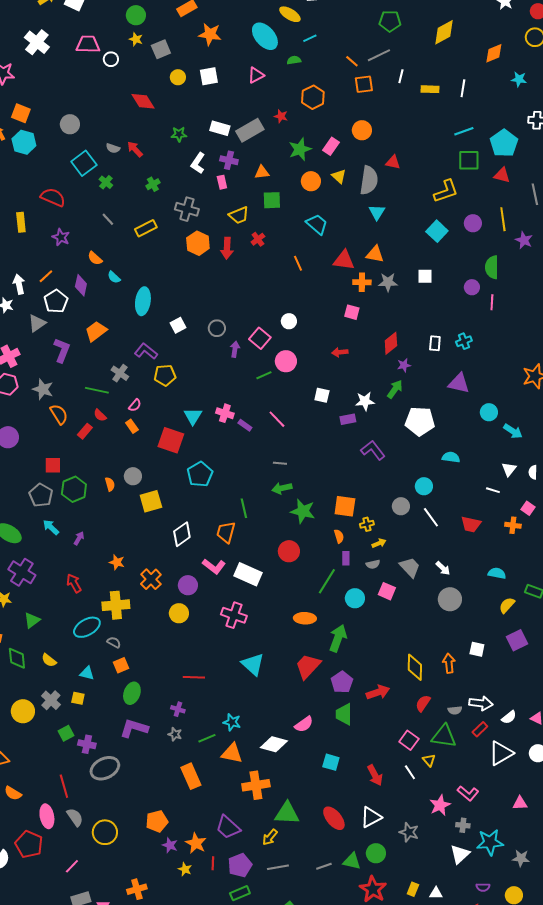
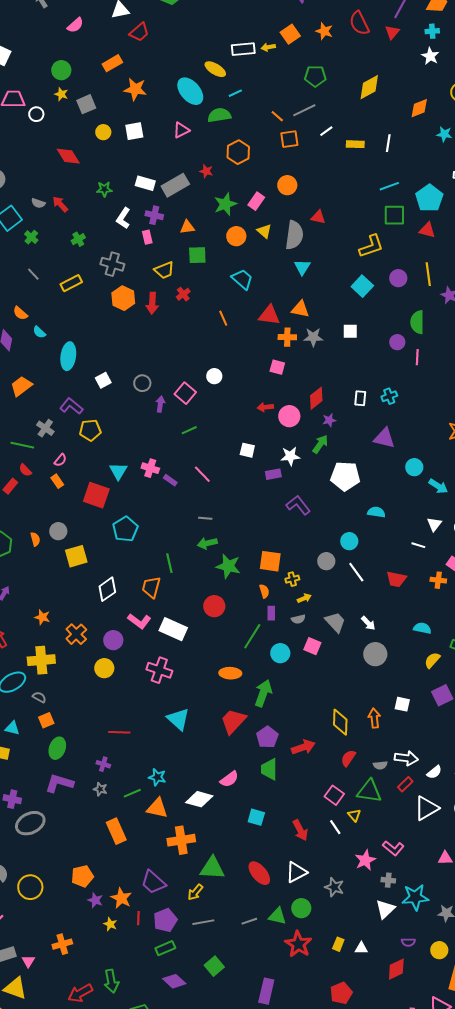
green semicircle: (294, 60) -> (219, 115), size x1.6
white line: (401, 76) -> (326, 131), turned 40
pink circle: (286, 361) -> (289, 416), moved

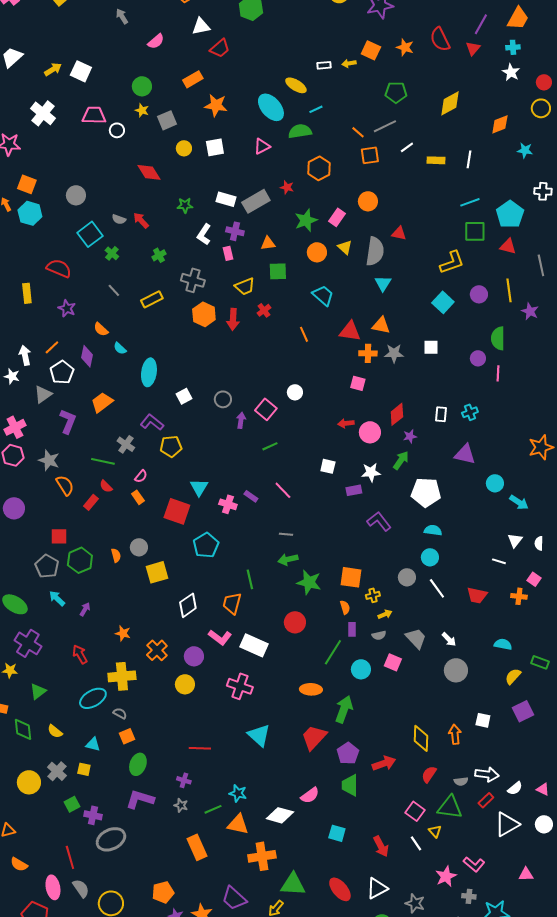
orange square: (290, 34) -> (371, 50), turned -30
white rectangle: (243, 49) -> (324, 65), size x0.6
pink cross: (150, 468) -> (228, 504), moved
cyan semicircle: (376, 512) -> (433, 530), moved

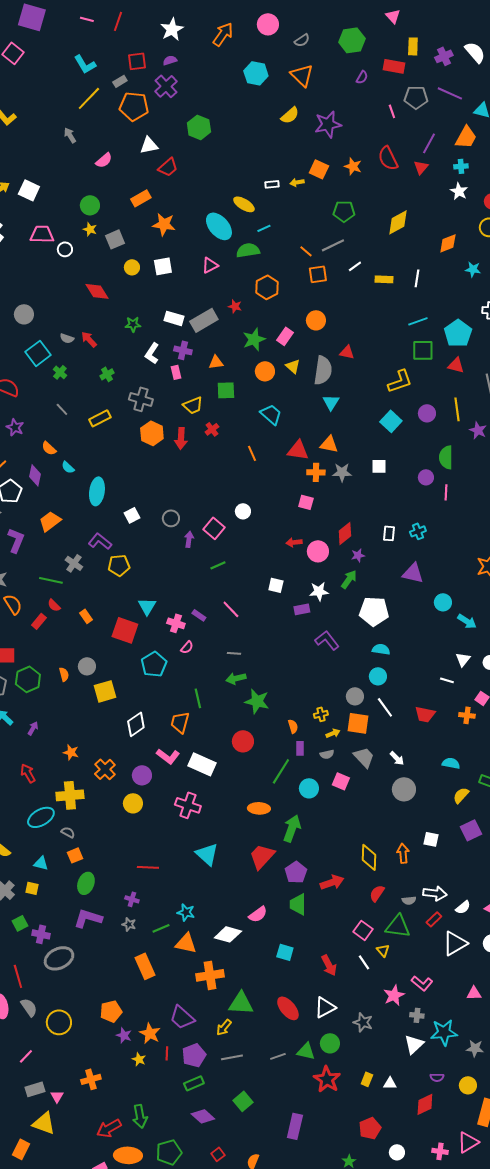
pink semicircle: (141, 476) -> (187, 647), moved
orange square: (351, 577) -> (358, 723), moved

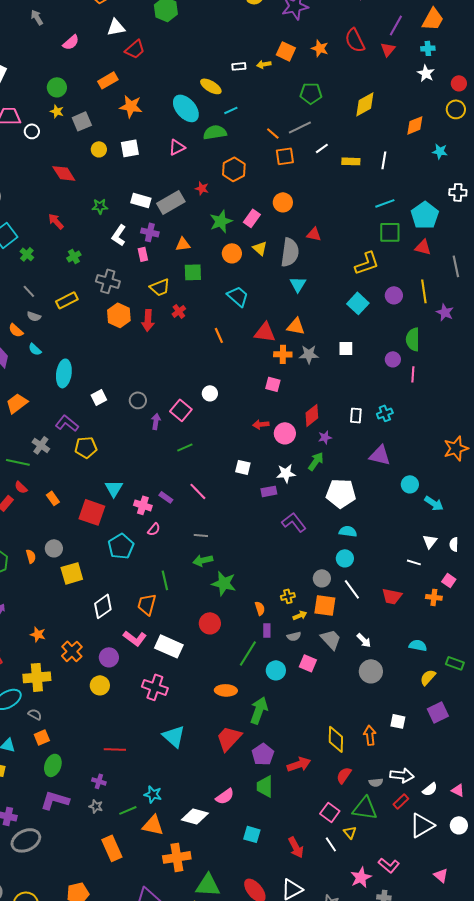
gray semicircle: (67, 338) -> (34, 316), moved
pink triangle: (474, 993) -> (441, 875), turned 42

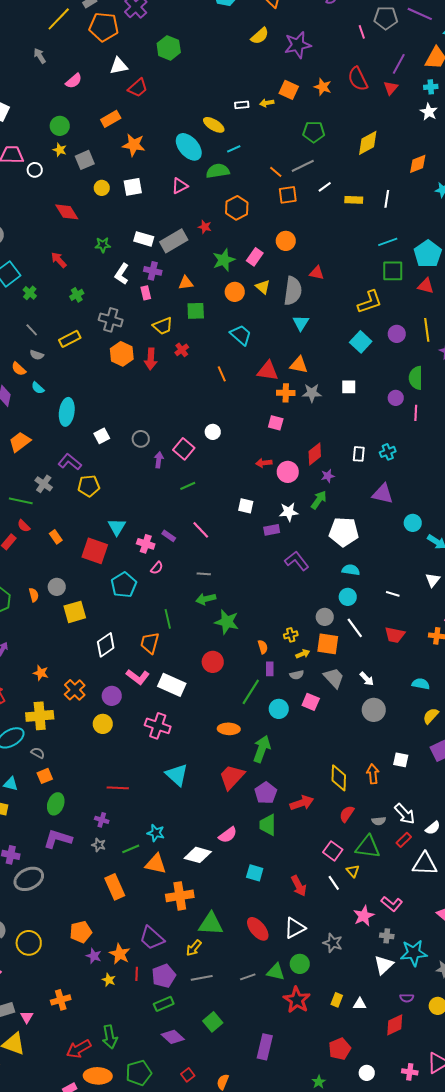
white line: (414, 562) -> (393, 594), moved
white arrow: (402, 775) -> (405, 814), turned 40
white triangle: (422, 825) -> (425, 864), turned 32

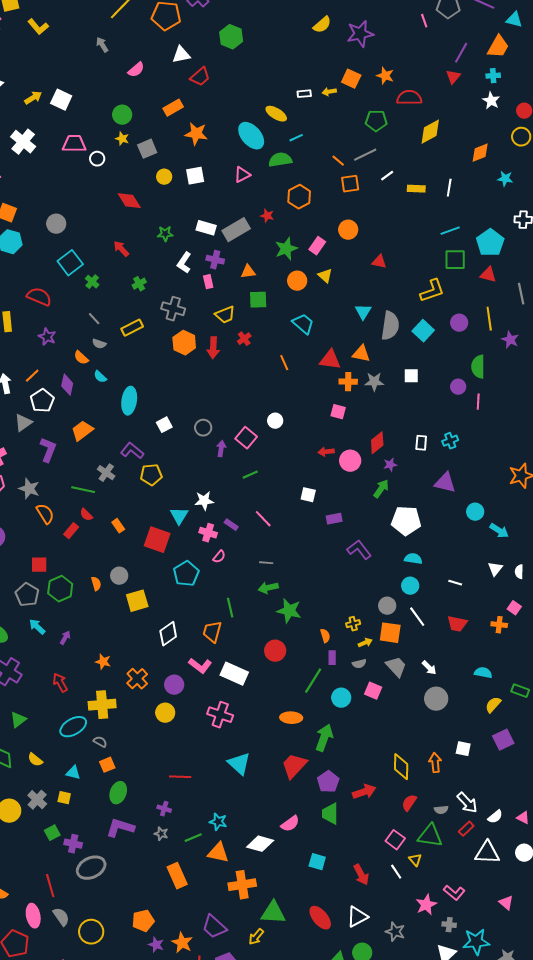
red semicircle: (358, 79) -> (409, 98), moved, turned 115
gray semicircle: (293, 291) -> (390, 326), moved
white star: (289, 512) -> (204, 501), moved

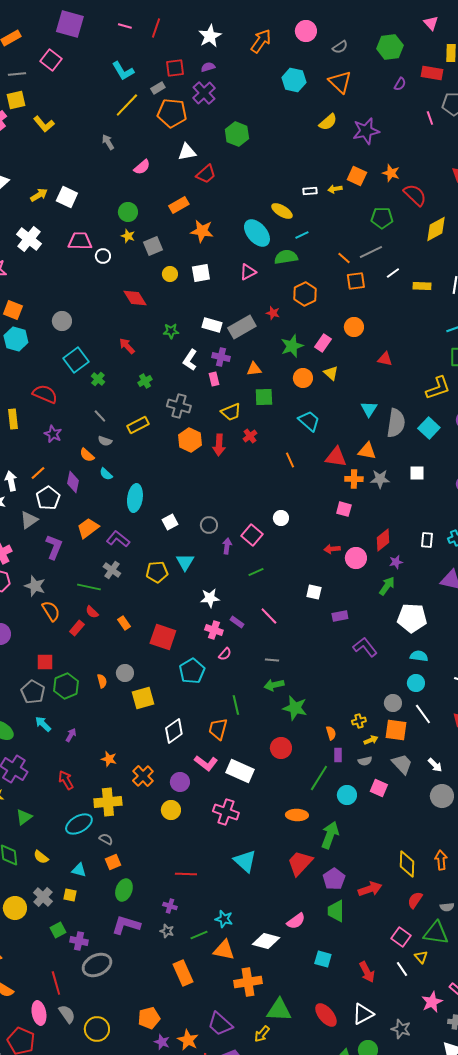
red semicircle: (409, 98) -> (415, 195), turned 45
purple L-shape: (132, 451) -> (118, 539), moved
cyan triangle: (179, 516) -> (185, 562), moved

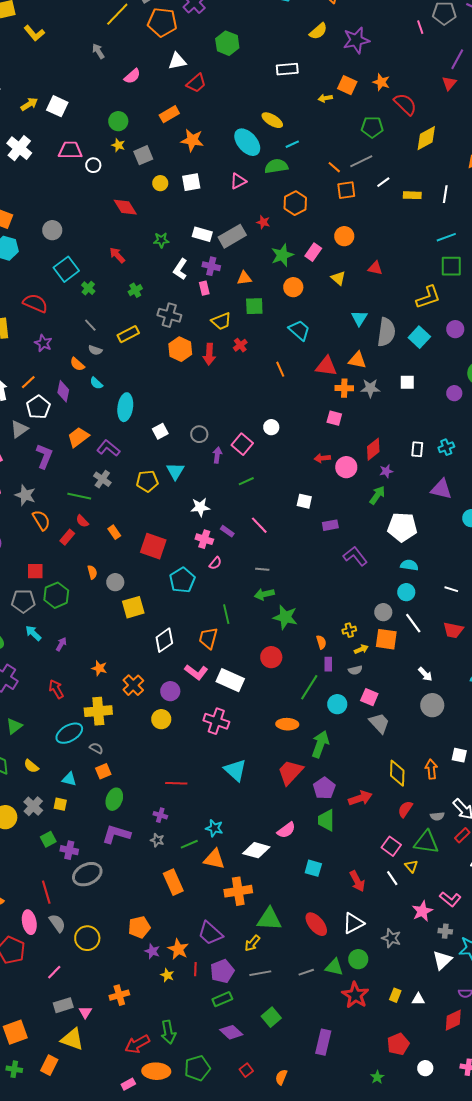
white rectangle: (310, 191) -> (287, 69), moved, size x1.5
yellow triangle: (331, 373) -> (338, 278), moved
orange semicircle: (102, 681) -> (92, 572), moved
gray pentagon: (33, 692) -> (23, 601), turned -30
gray trapezoid: (402, 764) -> (379, 723), moved

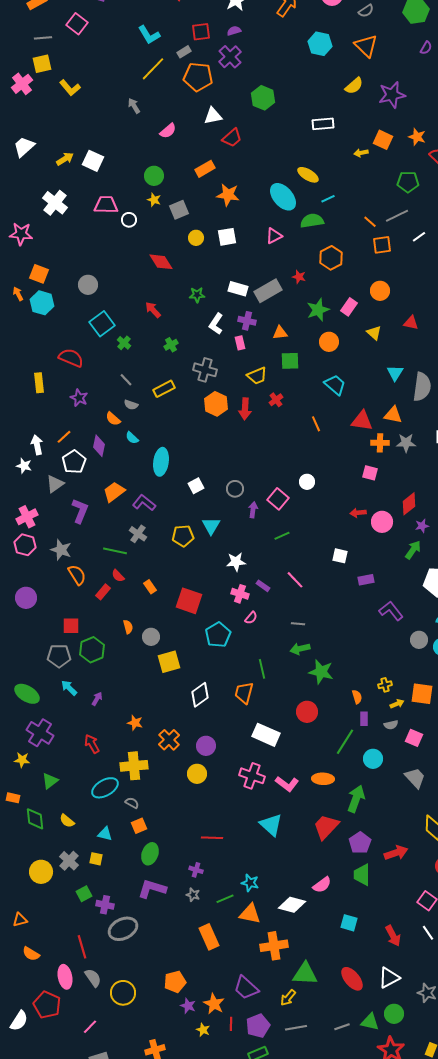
gray circle: (383, 612) -> (419, 640), moved
pink L-shape: (196, 672) -> (287, 784), moved
pink square: (369, 697) -> (414, 738), moved

